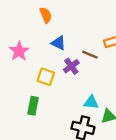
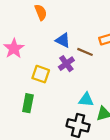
blue triangle: (59, 43) -> (63, 40), moved

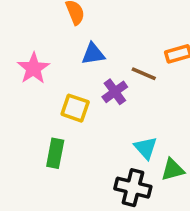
blue triangle: (63, 40) -> (93, 54), moved, turned -35
cyan triangle: (86, 100) -> (146, 148), turned 42

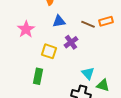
brown line: (144, 74) -> (88, 24), moved
green triangle: (173, 170) -> (103, 85), turned 32

